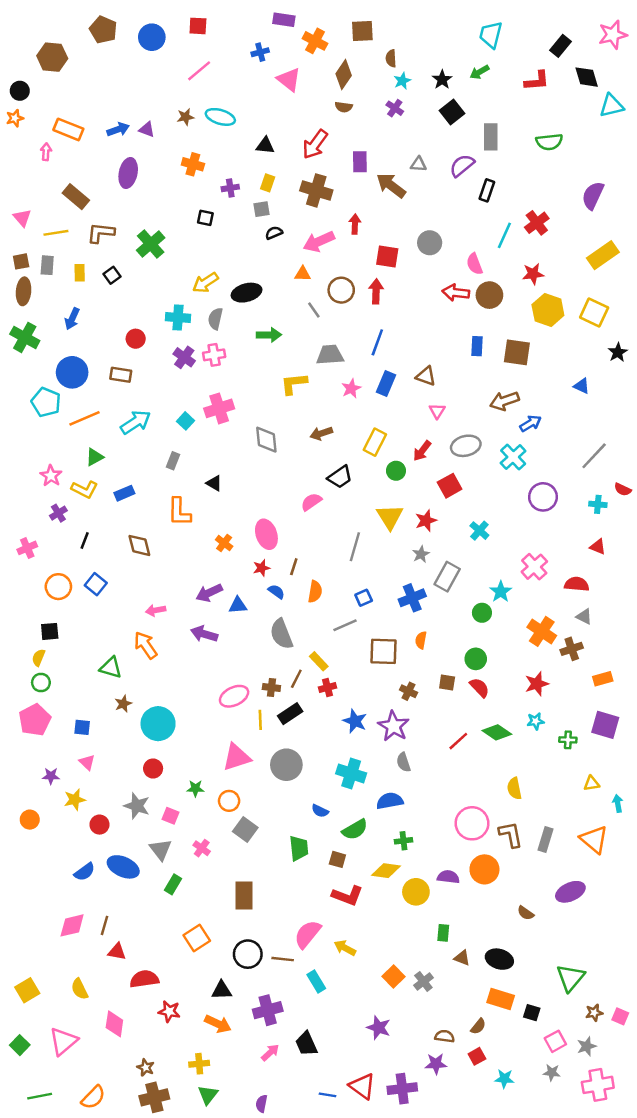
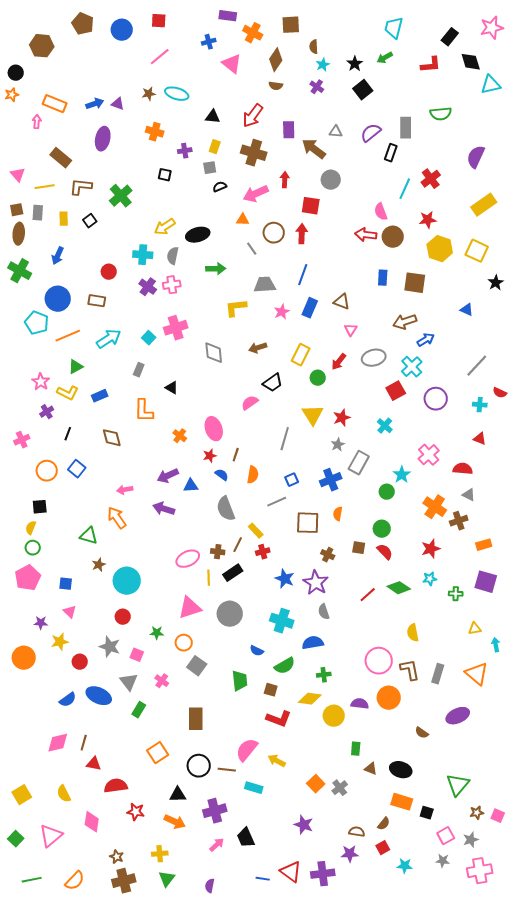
gray rectangle: (491, 137) -> (406, 128), moved
gray circle: (430, 243) -> (331, 180), moved
red square: (450, 486) -> (396, 391), moved
orange circle: (30, 820) -> (24, 658), size x1.5
cyan rectangle: (316, 982) -> (254, 788), turned -42

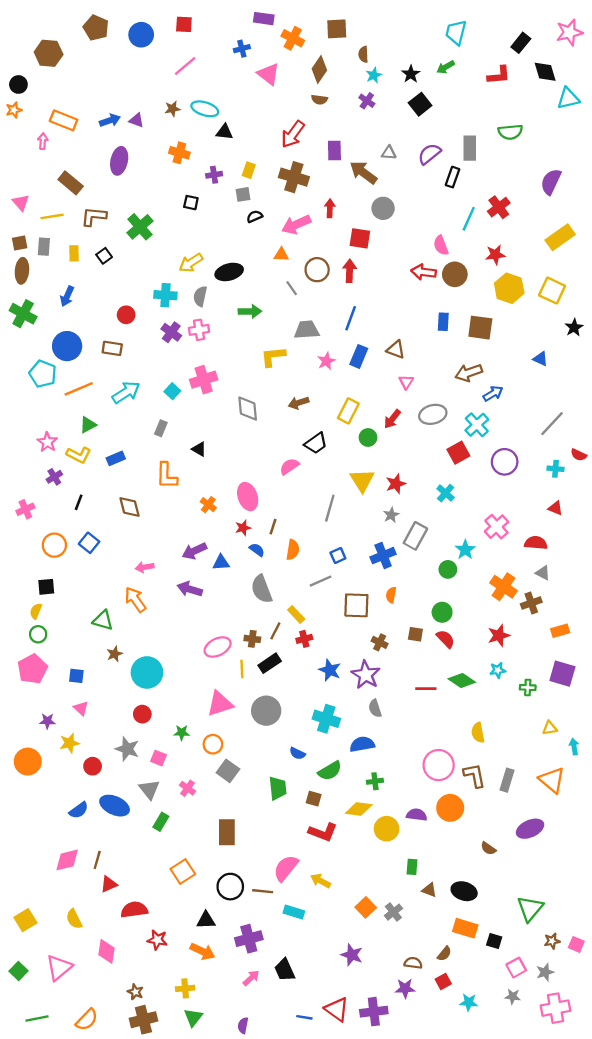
black triangle: (213, 117) -> (224, 132), moved
red line: (368, 595) -> (426, 689), turned 42
red triangle: (94, 764) -> (109, 884), turned -35

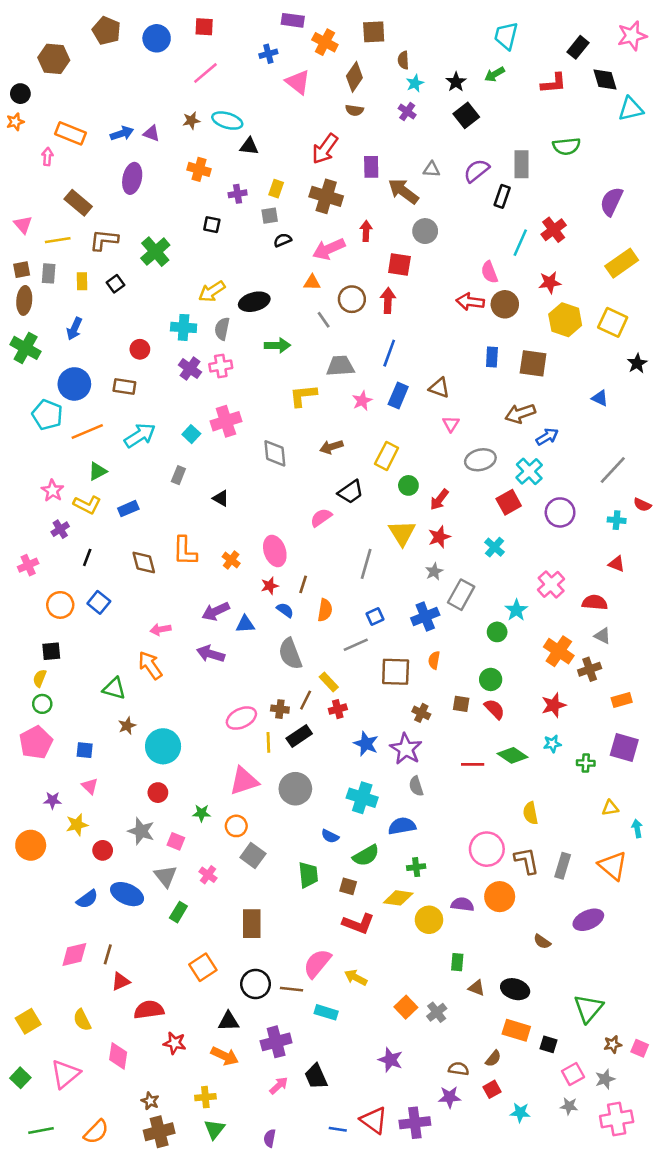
red arrow: (392, 419) -> (439, 500), moved
orange L-shape: (167, 476) -> (185, 551), moved

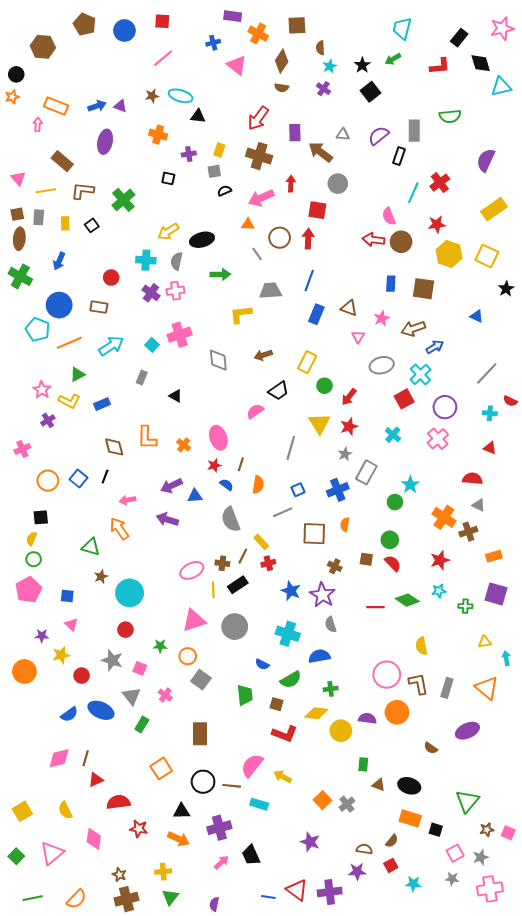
pink star: (362, 401) -> (382, 318), moved
black line: (87, 557) -> (105, 477), moved
pink cross: (551, 584) -> (438, 439), moved

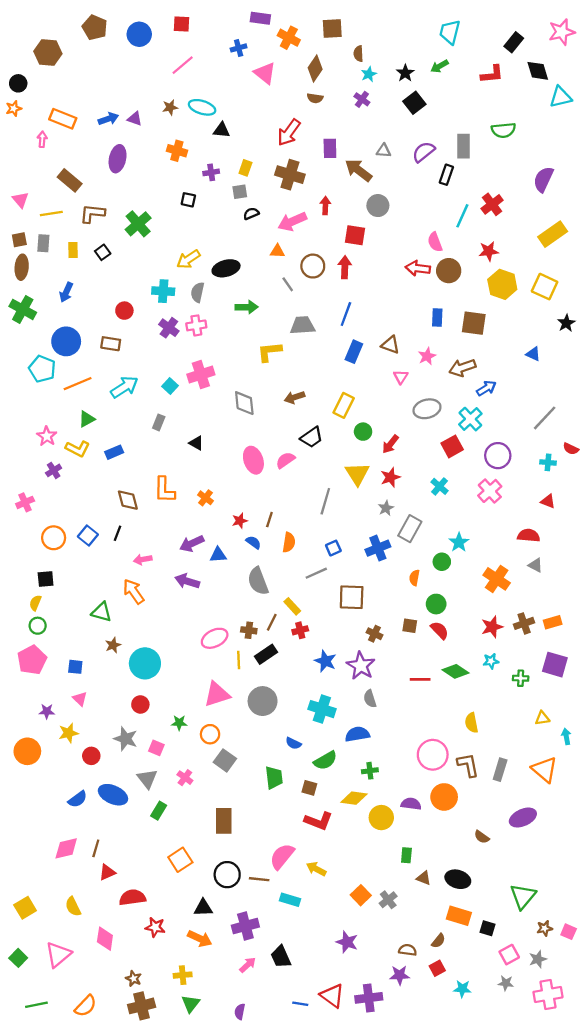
pink ellipse: (218, 438) -> (253, 460), moved
orange semicircle: (345, 524) -> (414, 578), moved
brown cross: (468, 532) -> (524, 623), moved

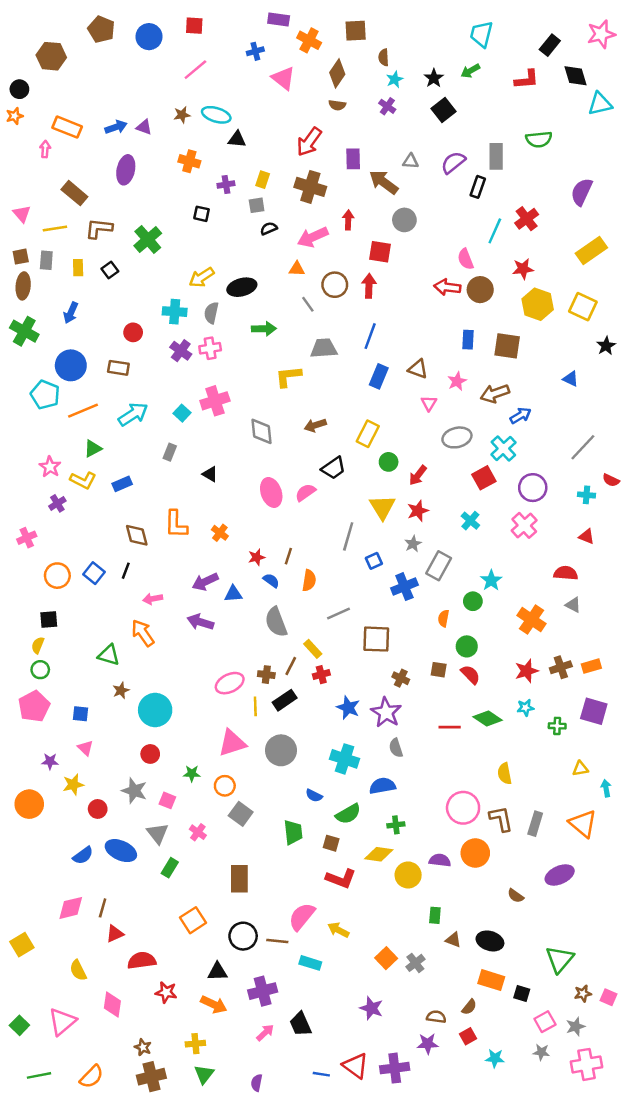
blue square: (333, 548) -> (374, 561), moved
yellow square: (25, 908) -> (22, 945), moved

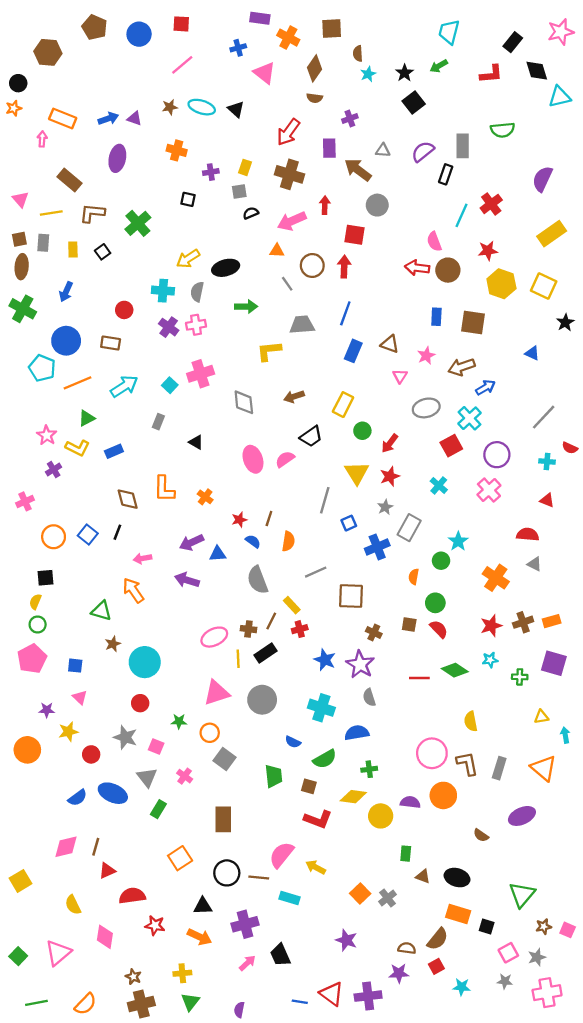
purple cross: (387, 106) -> (350, 118), moved, turned 35
black triangle: (237, 139) -> (236, 109), moved, turned 36
brown semicircle: (469, 1007) -> (438, 939), size x1.5

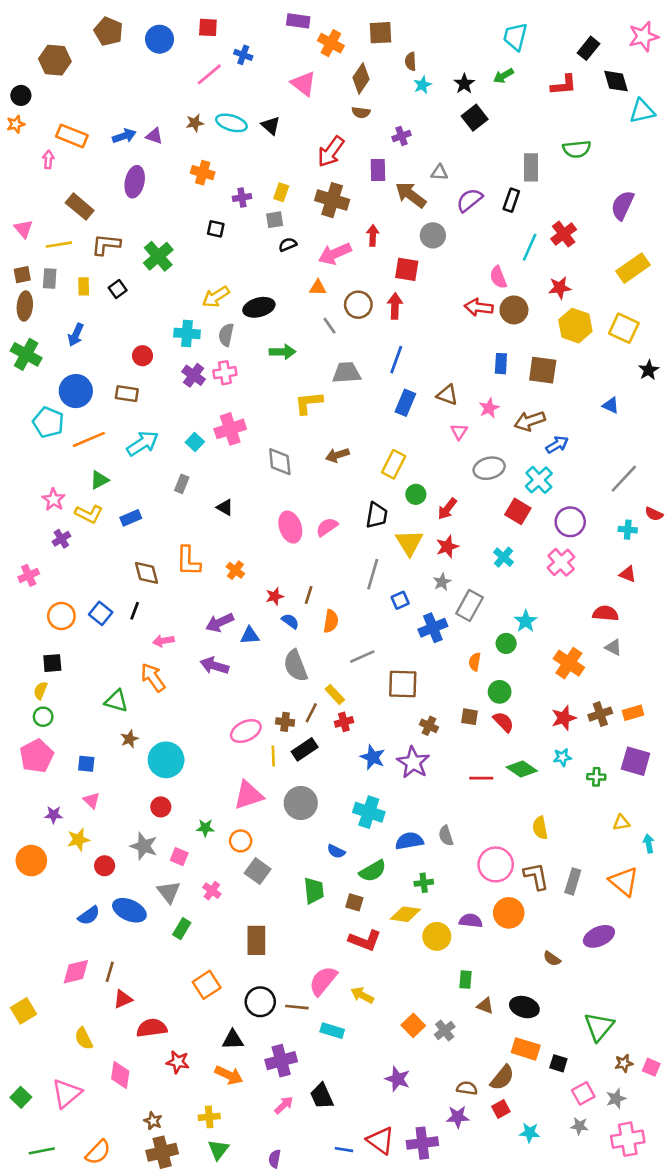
blue cross: (238, 48) -> (243, 55), moved, turned 35
purple semicircle: (423, 152) -> (469, 200), moved
black trapezoid: (311, 436) -> (377, 515), moved, turned -45
red square: (451, 446) -> (518, 511), turned -30
gray semicircle: (369, 697) -> (446, 836), moved

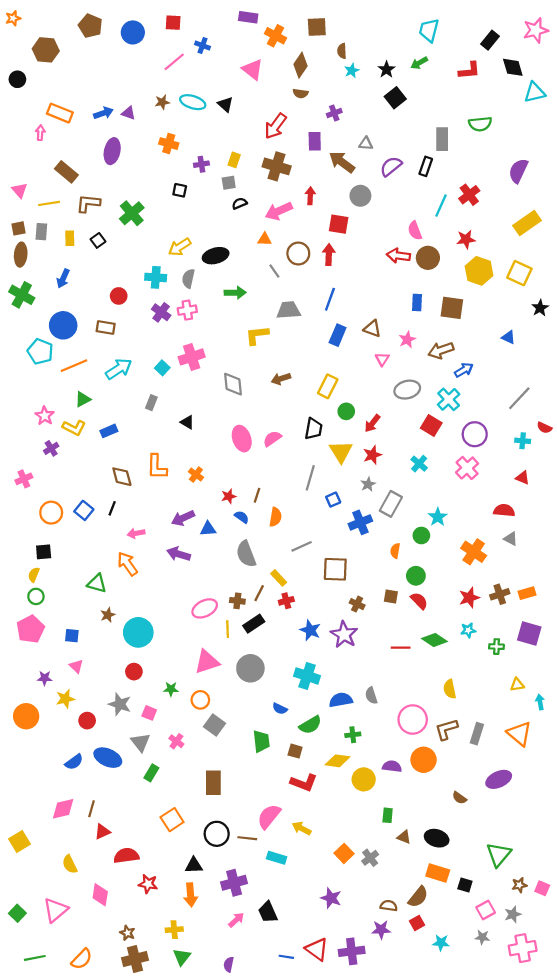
orange star: (16, 124) -> (13, 18), moved
brown L-shape: (536, 876) -> (446, 729), turned -95
orange arrow: (229, 1075) -> (191, 895), turned 60

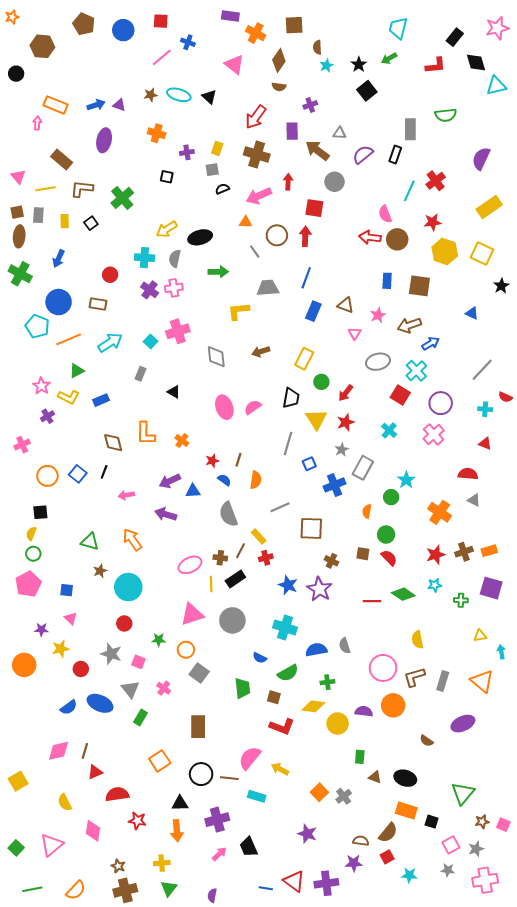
orange arrow: (127, 564) -> (132, 540), moved

